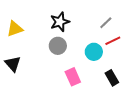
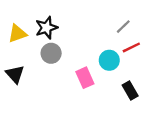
black star: (60, 22) -> (46, 28), moved
gray circle: (58, 46) -> (51, 53), moved
pink rectangle: (73, 77) -> (85, 78), moved

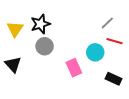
yellow triangle: (17, 33) -> (15, 29), turned -36
red line: (131, 47) -> (114, 41), turned 42
black rectangle: (130, 91) -> (113, 79), turned -35

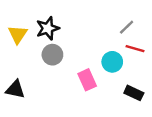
black triangle: (13, 65) -> (15, 89), moved, turned -36

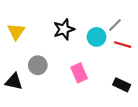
black star: (48, 28) -> (64, 29), moved
gray circle: (52, 55) -> (38, 65), moved
cyan circle: (112, 62) -> (97, 37), moved

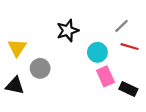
yellow triangle: (16, 32) -> (17, 48), moved
cyan circle: (97, 37) -> (97, 52), moved
pink rectangle: (79, 73) -> (105, 76), moved

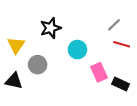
black star: (68, 31) -> (51, 28), moved
cyan circle: (97, 52) -> (77, 50), moved

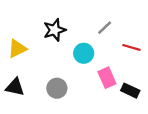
gray line: (114, 25) -> (105, 28), moved
yellow triangle: (16, 45) -> (17, 49), turned 30
gray circle: (38, 65) -> (57, 88), moved

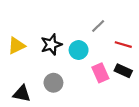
black star: (55, 30) -> (51, 45), moved
black triangle: (15, 87) -> (22, 94), moved
black rectangle: (130, 91) -> (123, 71), moved

